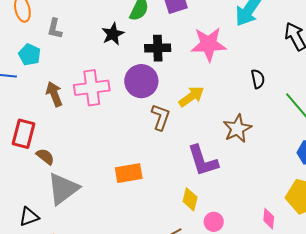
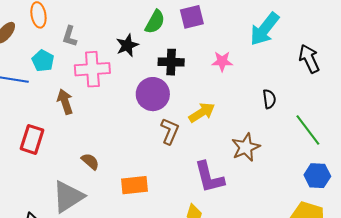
pink star: (209, 44) -> (222, 61), size x0.6
pink cross: (92, 88) -> (92, 69), moved
brown semicircle: (45, 156) -> (90, 161), moved

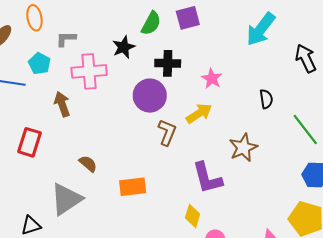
gray L-shape: (70, 36) -> (66, 39), turned 75
pink star: (222, 61) -> (212, 78), moved, turned 30

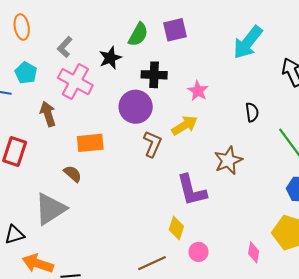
gray L-shape: (66, 39) -> (65, 47), moved, turned -50
pink cross: (89, 71) -> (75, 82), turned 32
orange rectangle: (133, 187) -> (90, 143), moved

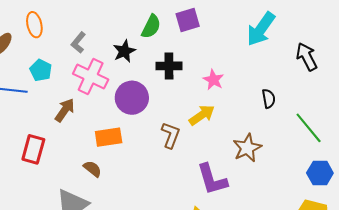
purple circle: (136, 107) -> (132, 98), moved
brown arrow: (48, 114) -> (65, 110), turned 55

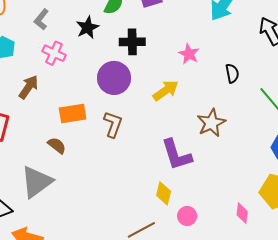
pink cross: (91, 77) -> (54, 53), size x0.7
pink star: (214, 80) -> (189, 54), moved
purple circle: (132, 98) -> (114, 78), moved
brown L-shape: (171, 135) -> (113, 124), moved

